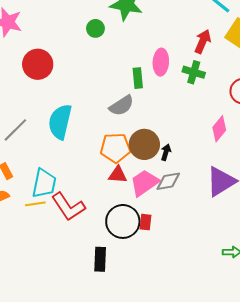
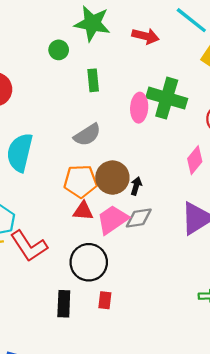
red arrow: (203, 41) -> (145, 36), moved, turned 80
pink ellipse: (161, 62) -> (139, 108), moved
green cross: (194, 72) -> (167, 98), size x1.6
green rectangle: (138, 78) -> (93, 80), moved
red rectangle: (146, 222) -> (105, 300), moved

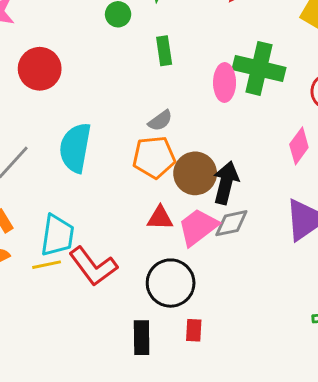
gray semicircle: (87, 135) -> (160, 121), size x0.7
orange pentagon: (80, 181) -> (154, 157), moved
black arrow: (136, 186) -> (226, 183), size x1.8

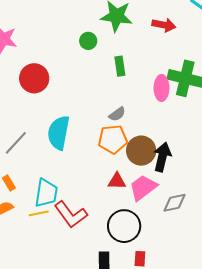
gray diamond: (231, 223) -> (175, 203), moved

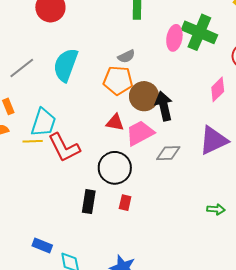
black arrow: (162, 157) -> (164, 106), turned -36

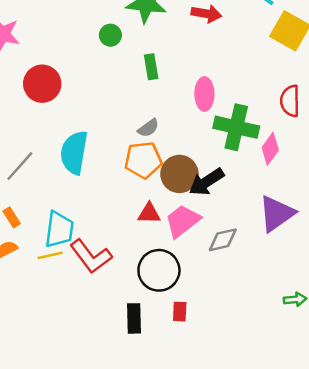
green cross: (199, 32) -> (236, 127), moved
black arrow: (164, 106) -> (206, 182), turned -100

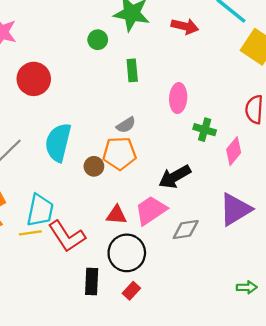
green cross: (236, 127) -> (205, 130), size x0.6
brown circle: (179, 174) -> (94, 166), moved, size x0.6
red triangle: (149, 213) -> (116, 215), moved
red rectangle: (180, 312) -> (131, 291), moved, turned 36
black rectangle: (134, 318) -> (92, 282), moved

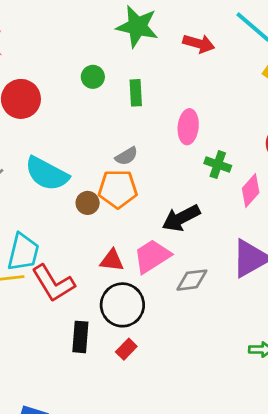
green circle: (98, 40) -> (93, 77), moved
cyan semicircle: (58, 142) -> (47, 174), turned -78

